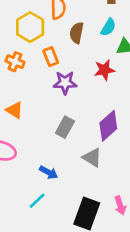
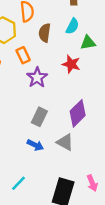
red star: (104, 70) -> (71, 64), turned 30
purple star: (65, 83) -> (37, 77), turned -30
blue arrow: (49, 172) -> (35, 145), moved

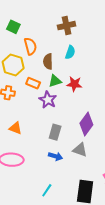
green triangle: (88, 43) -> (55, 81), moved
orange rectangle: (23, 55) -> (33, 83), turned -32

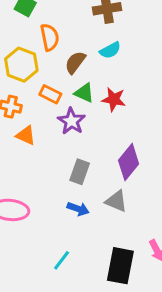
cyan semicircle: (70, 52) -> (110, 50), turned 40
brown semicircle: (48, 62) -> (75, 62), turned 35
green triangle: (55, 81) -> (84, 93), turned 40
orange triangle: (15, 128) -> (26, 135), moved

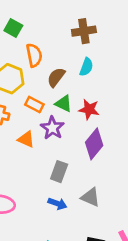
cyan semicircle: (110, 50) -> (86, 67), turned -42
orange triangle: (26, 135) -> (26, 139), moved
purple diamond: (129, 162) -> (94, 144), moved

